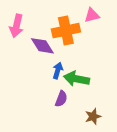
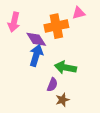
blue arrow: (58, 71) -> (36, 55), moved, size x1.5
brown star: (93, 116) -> (62, 100), moved

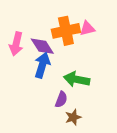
pink triangle: (79, 13) -> (87, 28), moved
pink arrow: (14, 22) -> (16, 44), moved

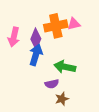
purple diamond: (42, 46) -> (36, 39), turned 55
purple semicircle: (61, 100) -> (52, 84), turned 56

